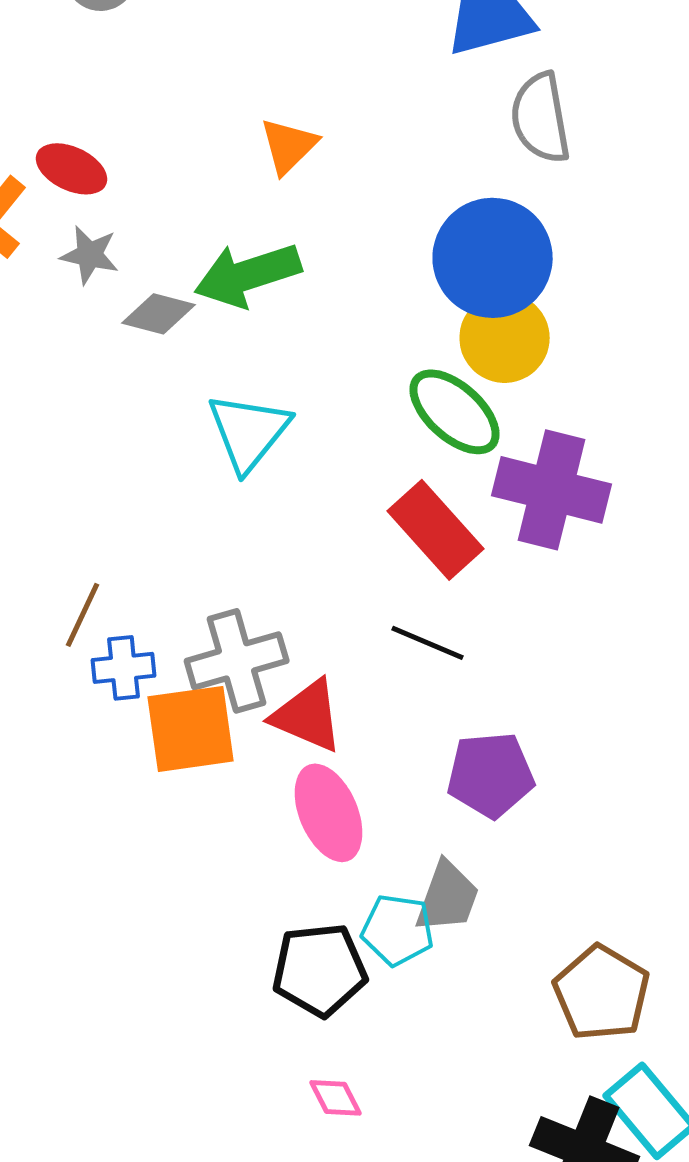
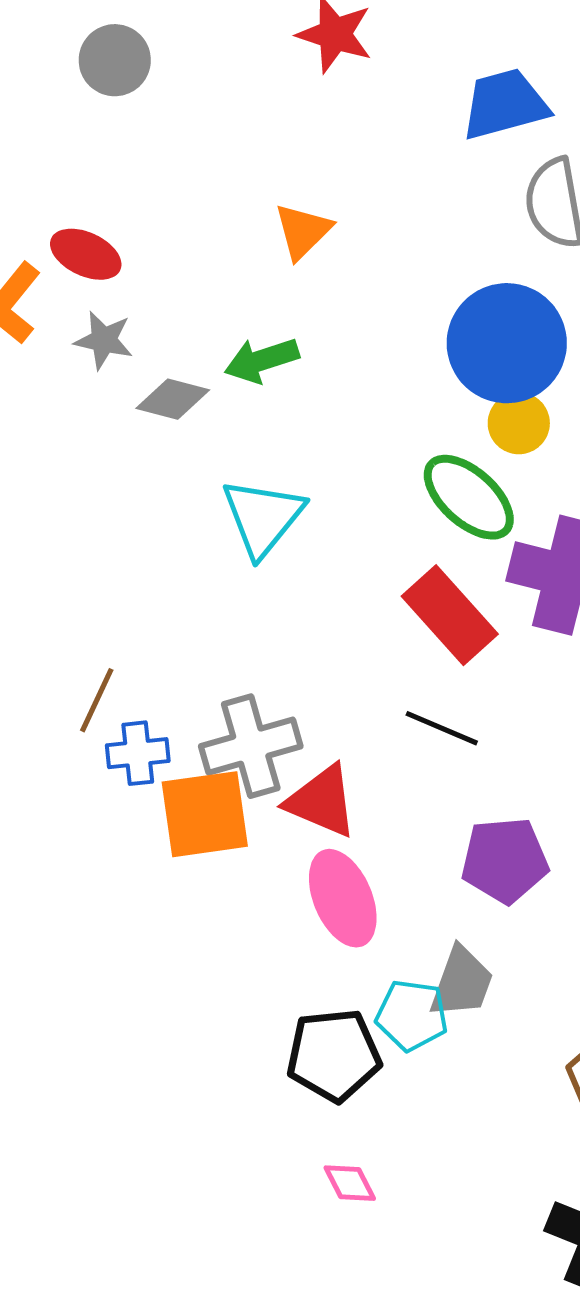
green arrow: (248, 275) -> (262, 360), size x0.7
yellow circle: (505, 338) -> (519, 423), size x0.7

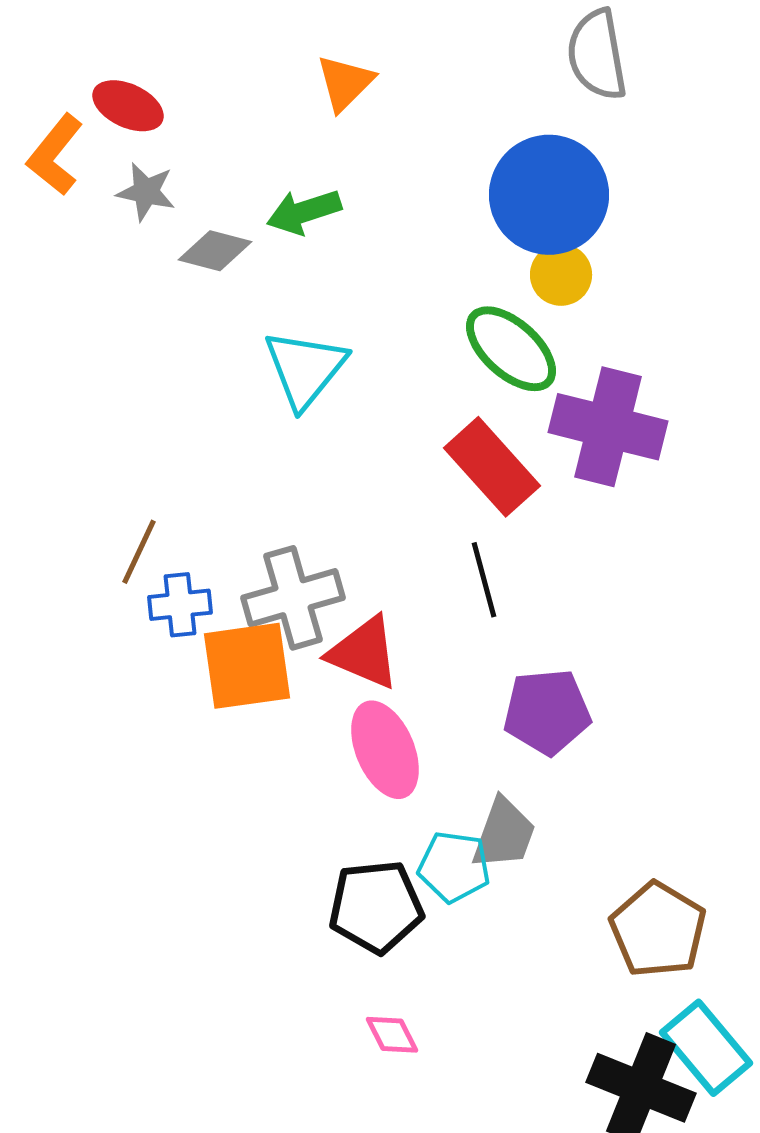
black line: (442, 728) -> (484, 580), turned 52

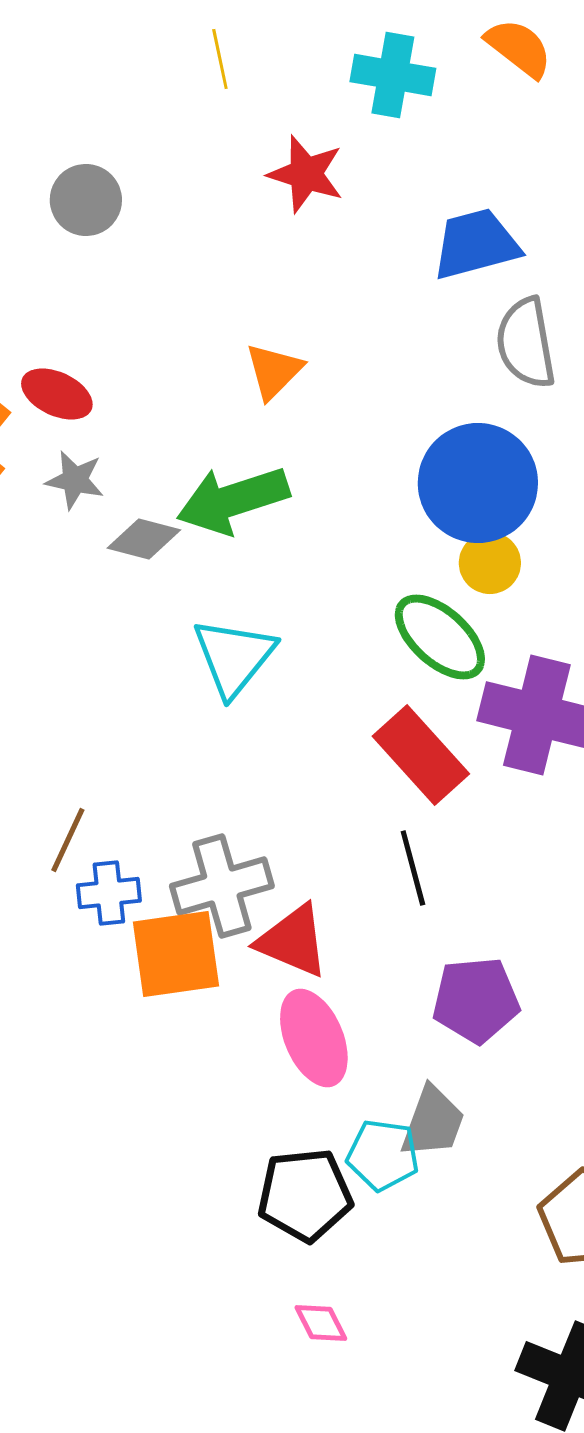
green arrow: (304, 212) -> (233, 500), size x1.5

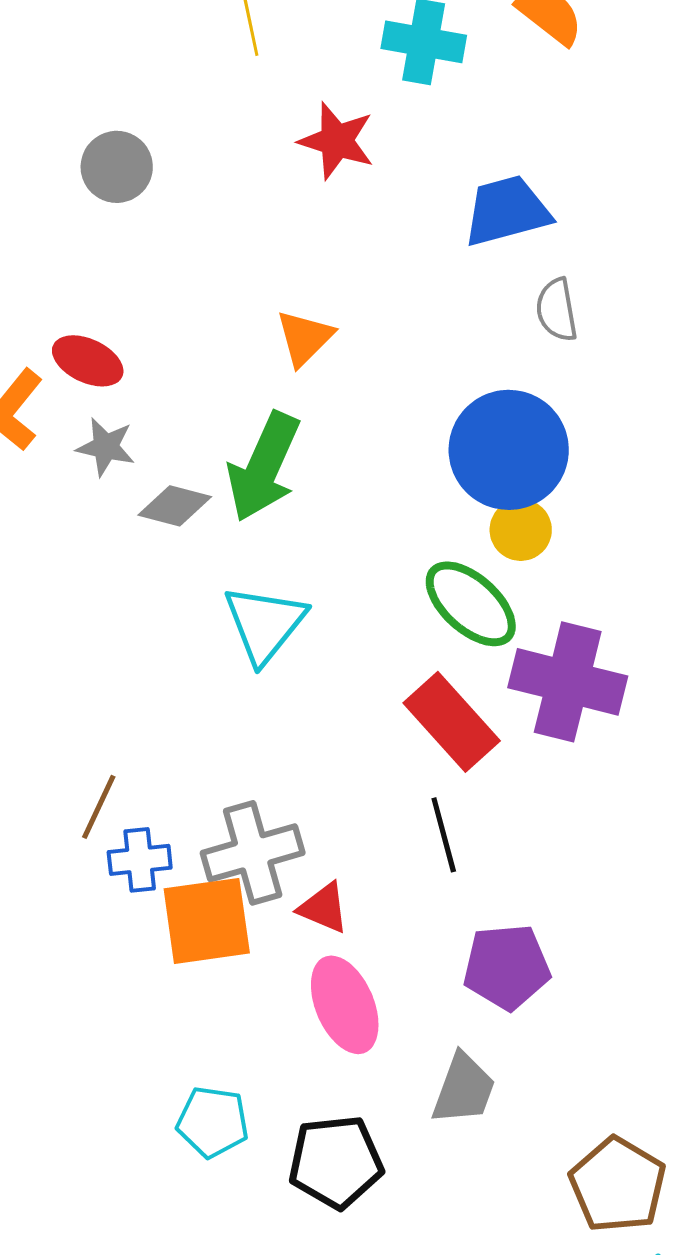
gray semicircle: (526, 343) -> (557, 310), size x0.7
green arrow: (233, 500) -> (264, 467), turned -48
red triangle: (293, 941) -> (324, 908), size x0.7
cyan pentagon: (383, 1155) -> (213, 1122), moved

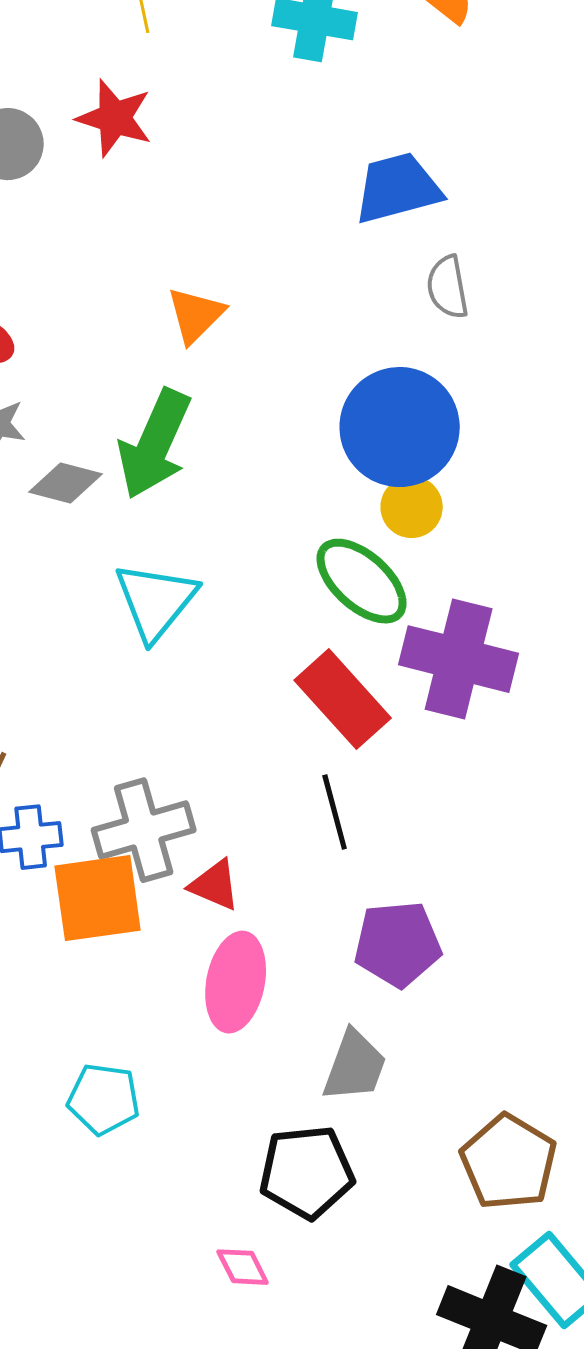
red star: (337, 141) -> (115, 118), moved
pink ellipse: (345, 1005) -> (236, 982), turned 34
black pentagon: (336, 1162) -> (307, 1172), moved

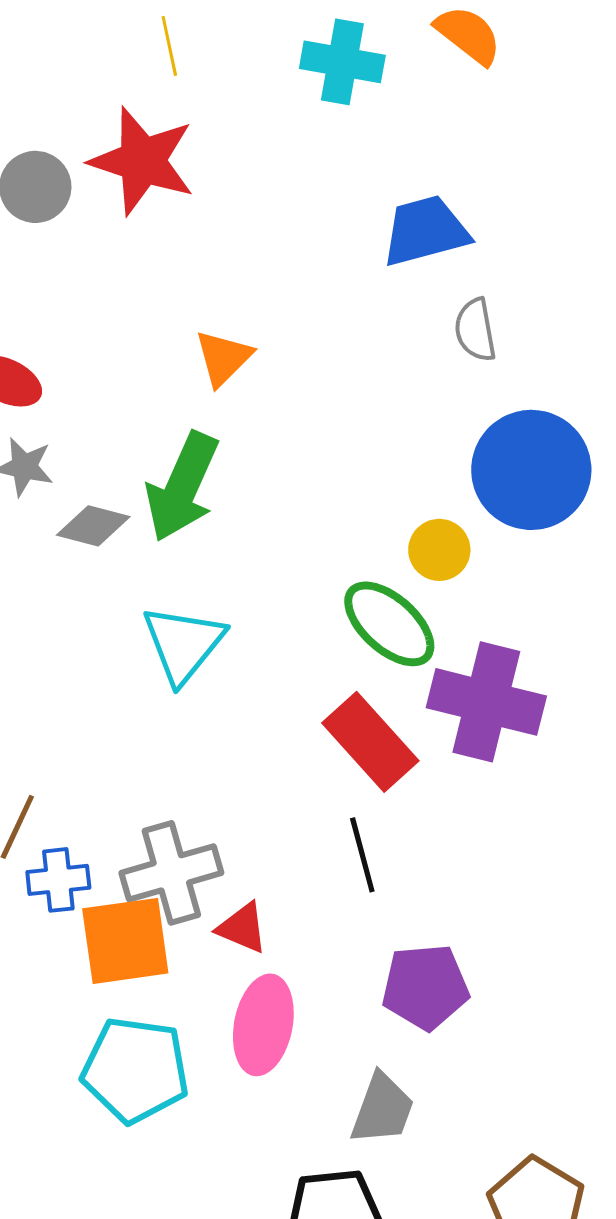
red star: (115, 118) -> (142, 161), size x1.4
blue circle: (400, 427) -> (531, 470), moved
cyan pentagon: (104, 1099) -> (135, 1070), moved, size x1.5

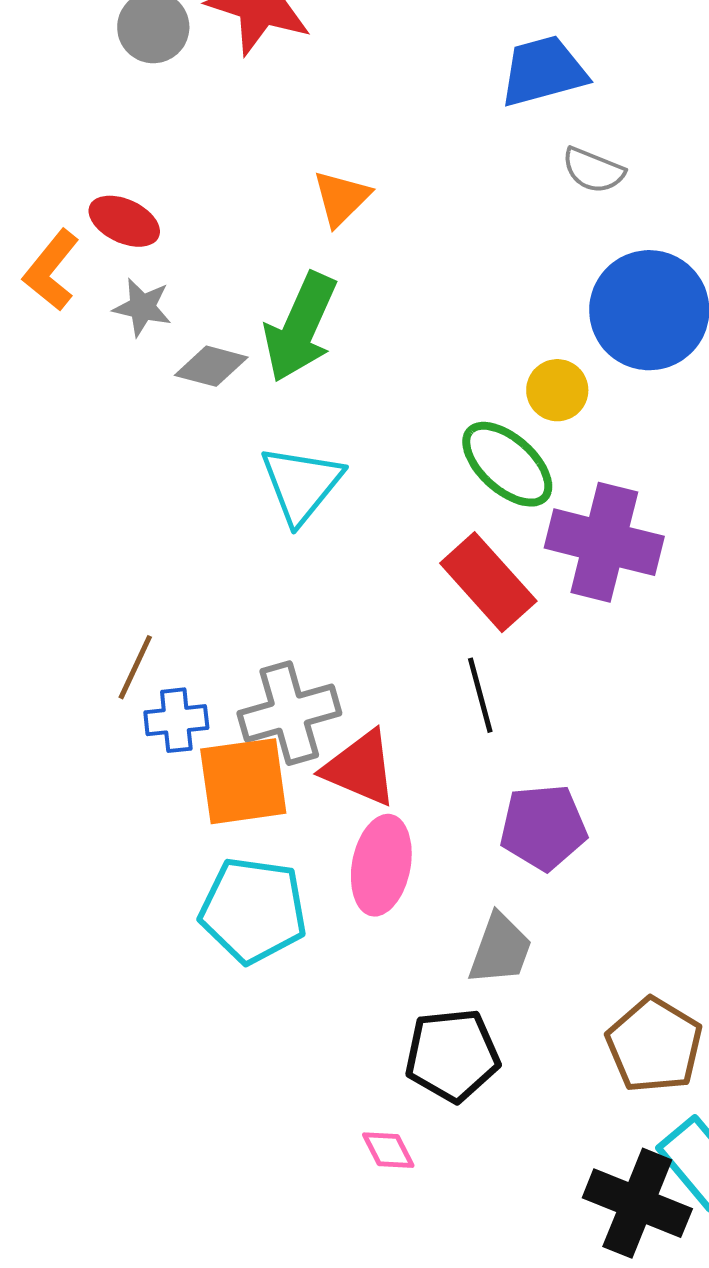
gray semicircle: (475, 330) -> (593, 170), turned -58
red triangle: (242, 928) -> (360, 768), size x1.5

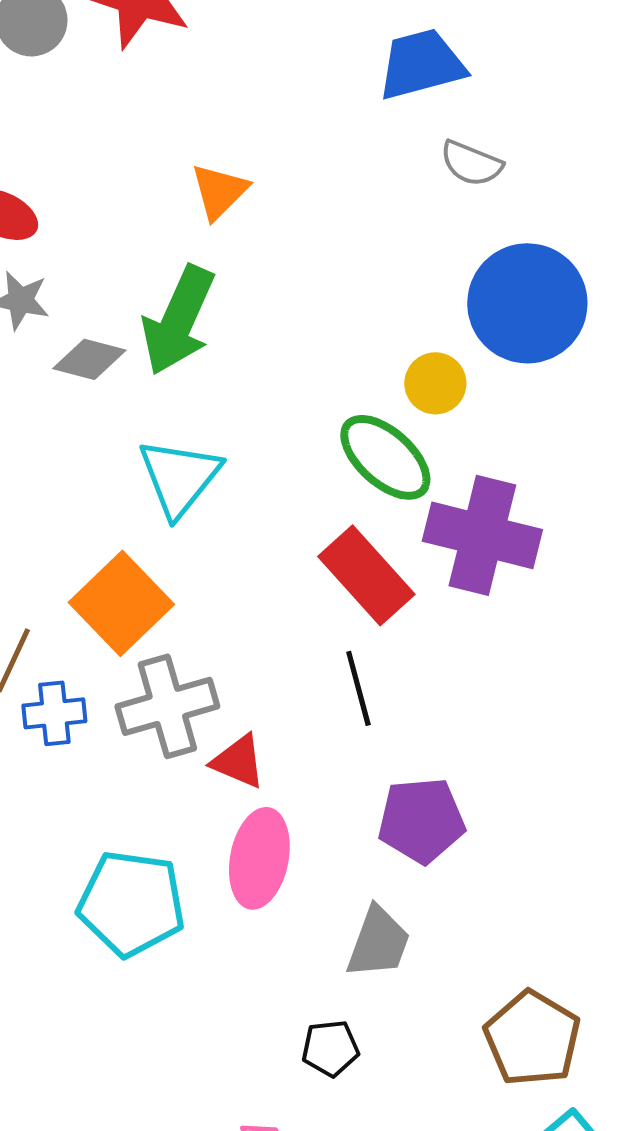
red triangle: (360, 768) -> (238, 761), size x0.7
orange square: (243, 781) -> (121, 603), moved, turned -36
black pentagon: (452, 1055) -> (330, 1048), size x0.6

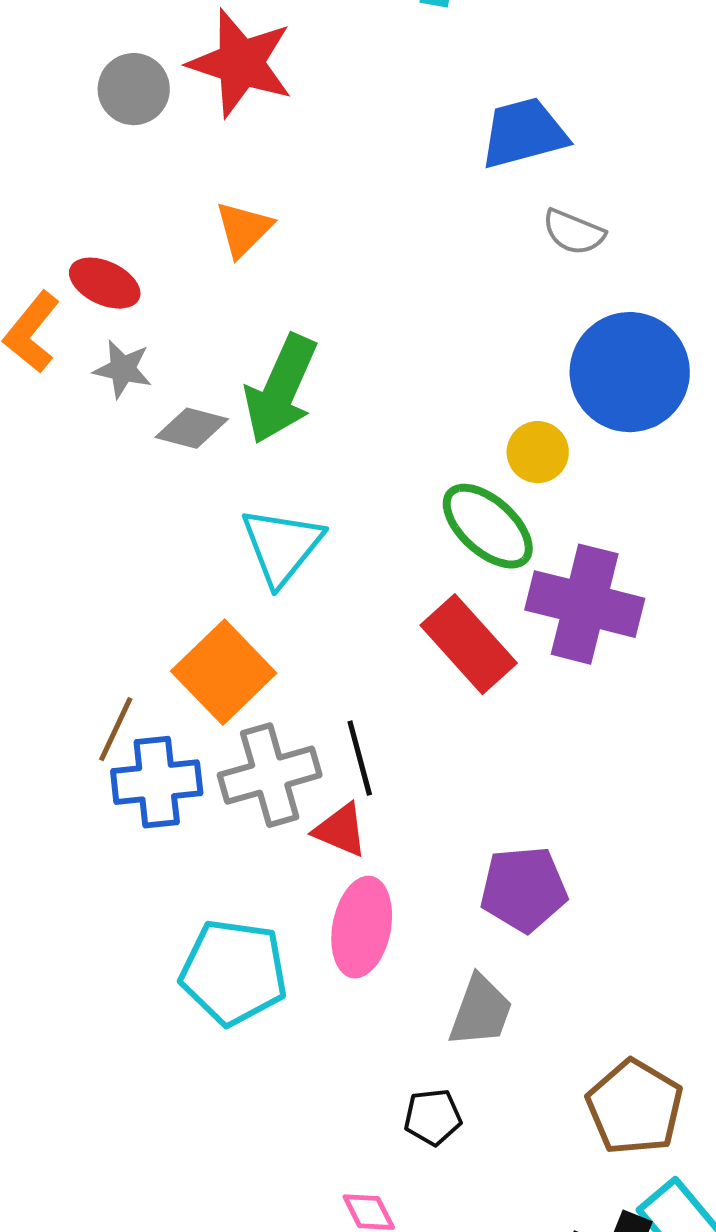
orange triangle: (219, 191) -> (244, 229), moved
black line: (358, 688) -> (360, 758), moved
blue cross: (54, 713) -> (157, 782), size x1.4

